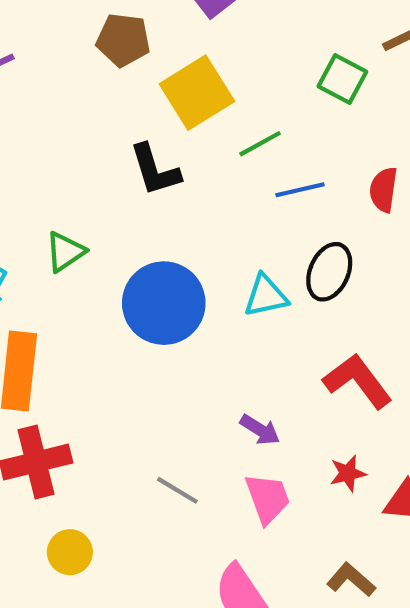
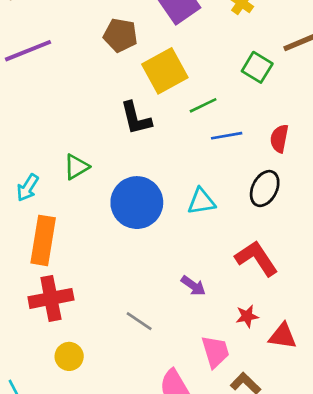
black ellipse: (329, 272) -> (265, 188), moved
pink trapezoid: (268, 498) -> (215, 352), moved

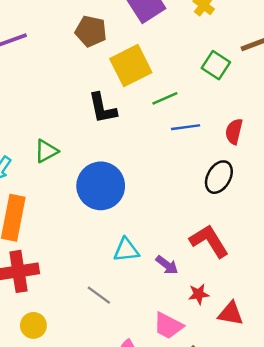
cyan triangle: (201, 201) -> (126, 250), moved
purple arrow: (193, 286) -> (167, 265), moved
pink trapezoid: (215, 352) -> (168, 326), turned 132

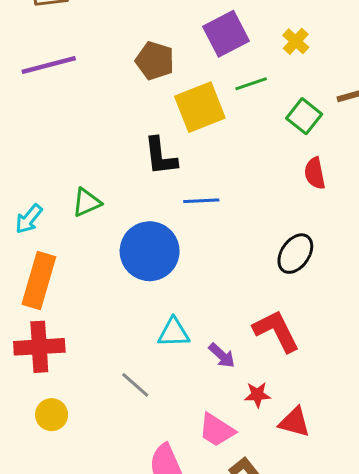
green line: (165, 98) -> (251, 84), moved
blue line: (186, 127) -> (201, 201), moved
red semicircle: (234, 131) -> (315, 173), moved, turned -30

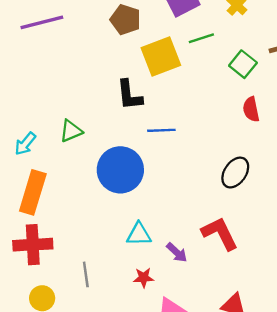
gray line: (135, 385) -> (86, 274), moved, turned 40
red star: (257, 395) -> (144, 278), moved

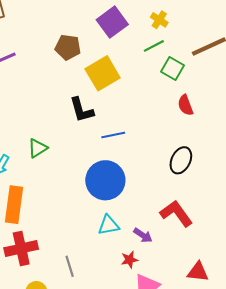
green line: (201, 38) -> (154, 46), moved
blue circle: (120, 170) -> (105, 180), moved
red star: (144, 278) -> (129, 260), moved

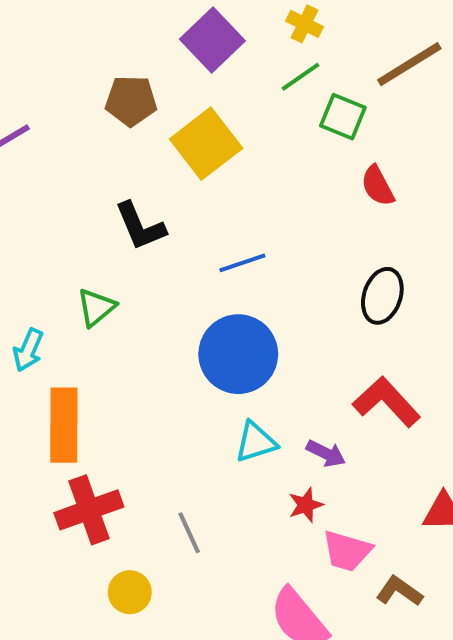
black L-shape: (82, 110) -> (140, 226), moved

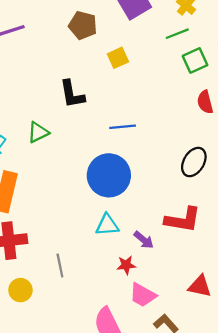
green square: (343, 117) -> (195, 60), turned 30
yellow square: (206, 144) -> (118, 58), size x0.6
red L-shape: (387, 402) -> (183, 220), turned 129

